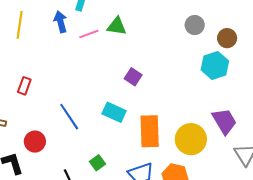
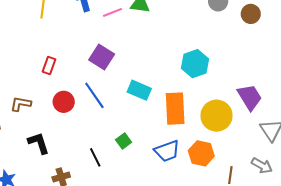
cyan hexagon: (215, 65) -> (195, 64), moved
purple square: (133, 77) -> (102, 57), moved, size x1.4
red circle: (35, 142) -> (64, 102), moved

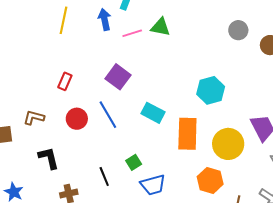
blue trapezoid: (167, 151) -> (153, 185), moved

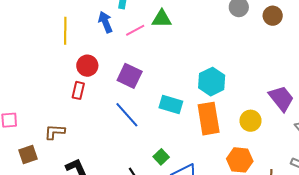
cyan hexagon: (211, 90) -> (212, 82), moved
red circle: (77, 119) -> (87, 66), moved
yellow circle: (228, 144) -> (251, 121), size x0.7

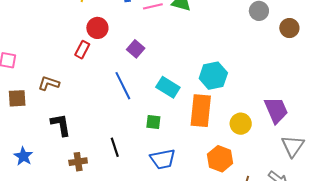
purple square: (130, 76) -> (136, 49), size x0.7
green square: (161, 157) -> (153, 122), moved, turned 35

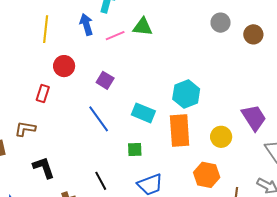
red rectangle: (82, 50) -> (43, 94), moved

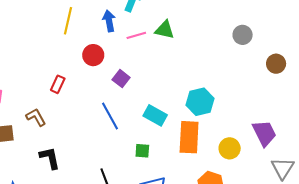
brown circle: (253, 34) -> (276, 64), moved
red circle: (64, 66) -> (93, 55), moved
brown L-shape: (25, 129) -> (36, 117), turned 45

